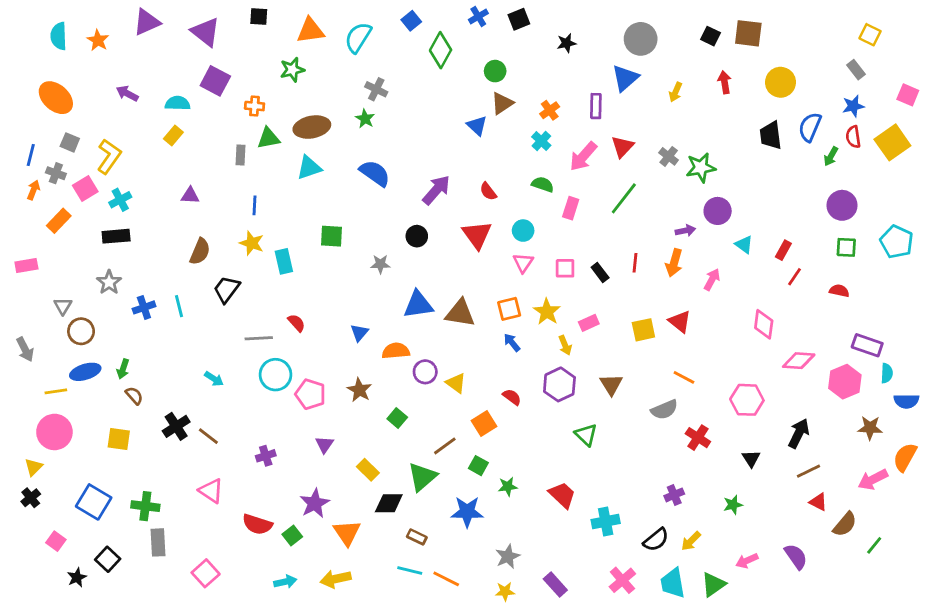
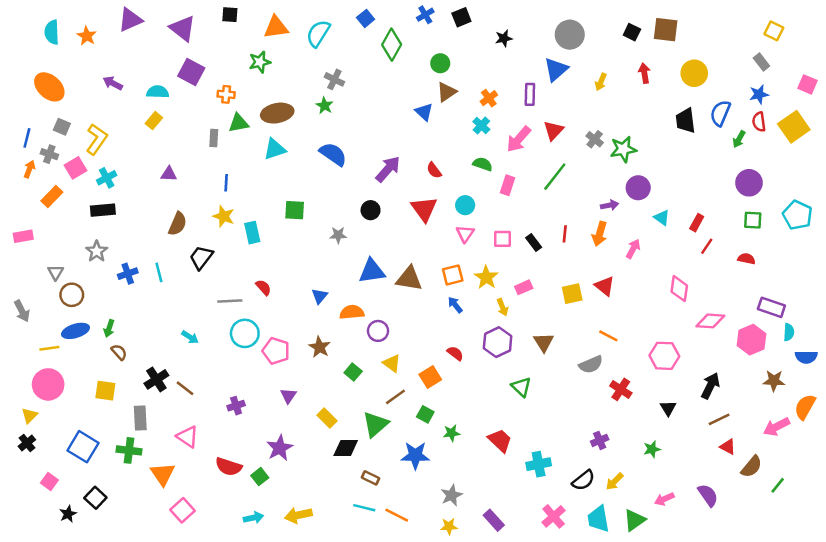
yellow triangle: (456, 383) -> (392, 363), moved
orange triangle: (347, 533) -> (163, 474), moved
gray rectangle: (158, 542) -> (140, 418), moved

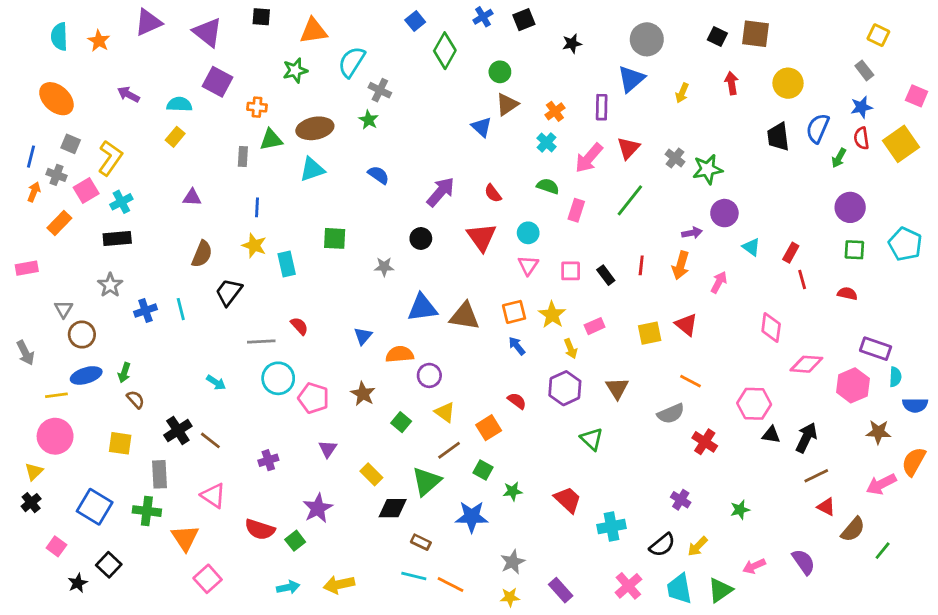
cyan semicircle: (318, 33) -> (352, 62), moved
blue semicircle: (333, 154) -> (378, 175), size x0.7
red line: (707, 246) -> (802, 279), turned -49
black triangle: (668, 408) -> (771, 435), moved, turned -49
purple cross: (600, 440) -> (681, 500), turned -35

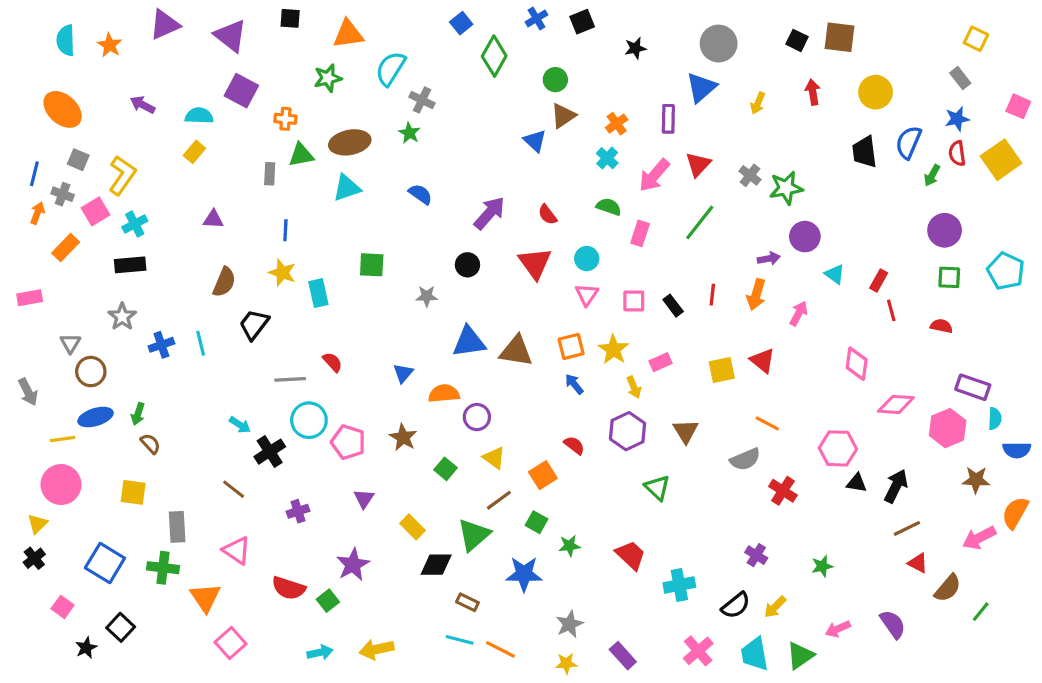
black cross: (178, 431) -> (270, 452), moved

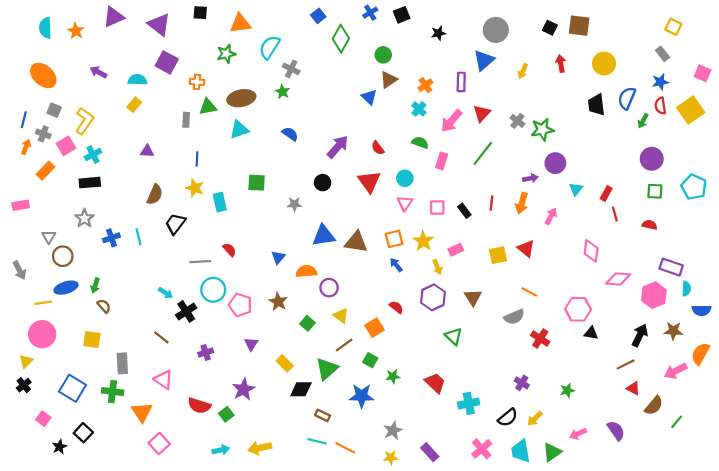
cyan triangle: (835, 274) -> (576, 189), turned 32
black arrow: (896, 486) -> (640, 335), moved

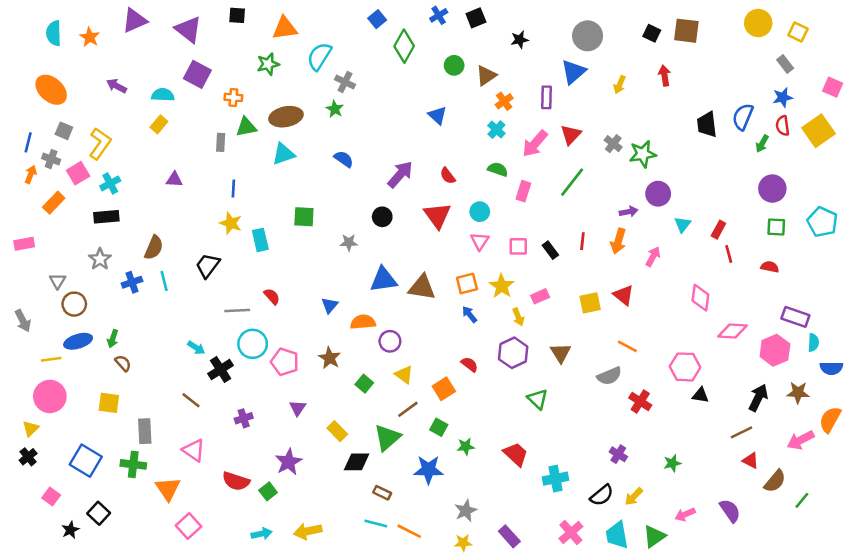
yellow circle: (604, 64) -> (758, 23), moved
brown triangle: (389, 80) -> (486, 76), moved
brown semicircle: (155, 195) -> (154, 248), moved

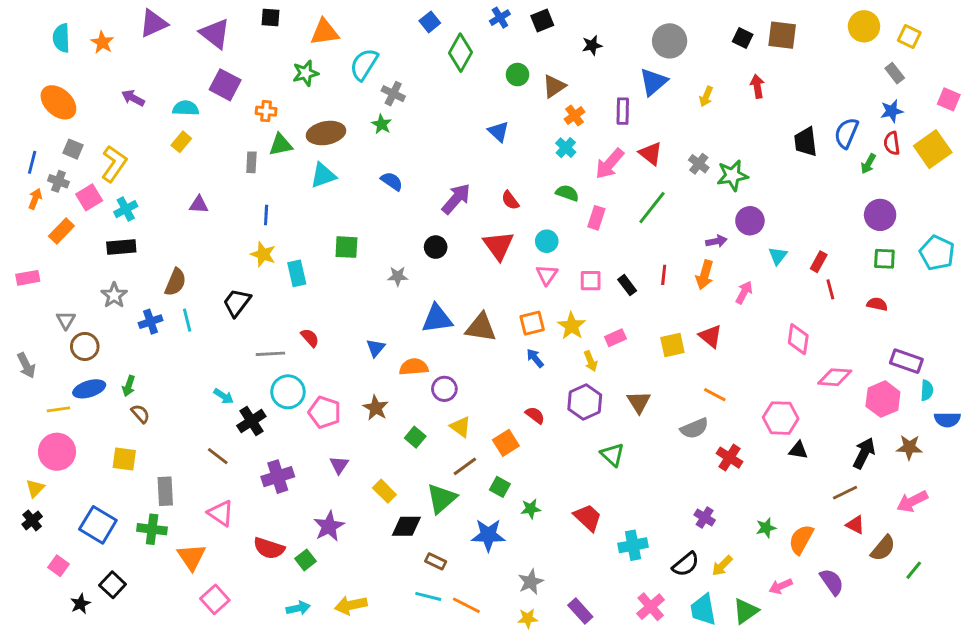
red triangle: (571, 135) -> (651, 153), turned -35
purple cross: (244, 418) -> (278, 477), size x1.5
orange semicircle: (830, 420) -> (801, 539), moved

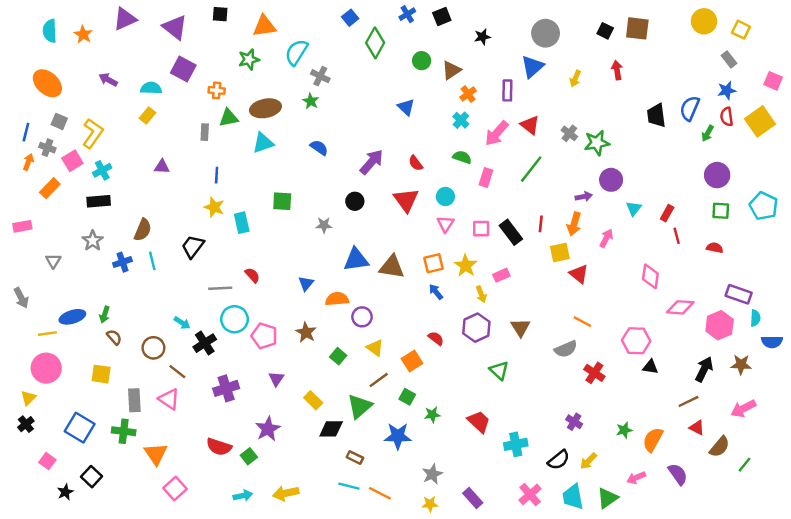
black rectangle: (627, 285) -> (511, 232), size x1.5
yellow square: (672, 345) -> (560, 253), moved
brown circle: (85, 346) -> (153, 348), moved
pink triangle: (221, 513) -> (169, 399), moved

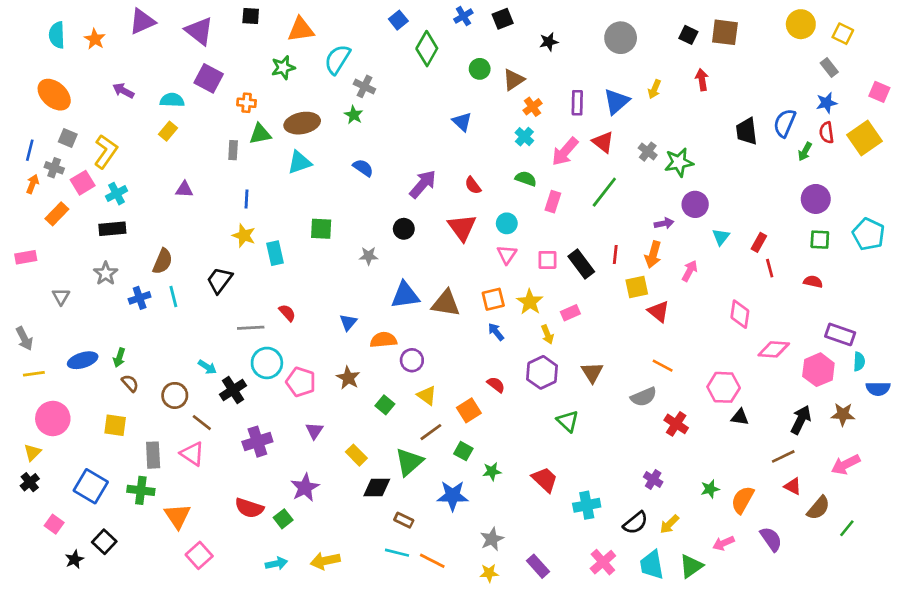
blue triangle: (532, 67) -> (617, 101), moved
yellow line: (47, 334) -> (34, 374), moved

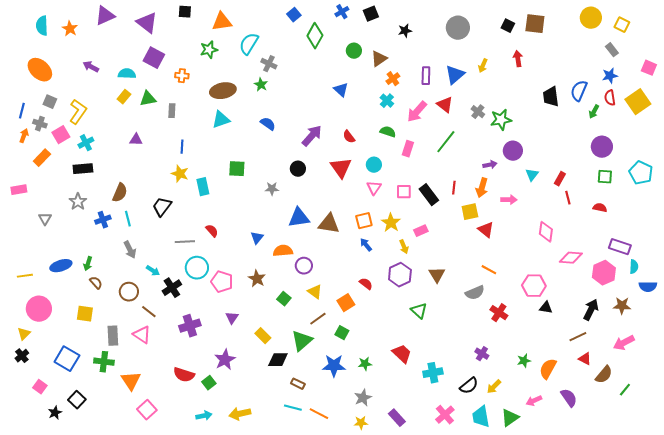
green triangle: (260, 134) -> (148, 99), moved
pink arrow: (690, 271) -> (509, 200), turned 63
gray arrow: (24, 339) -> (130, 250), moved
green star: (492, 471) -> (365, 364), moved

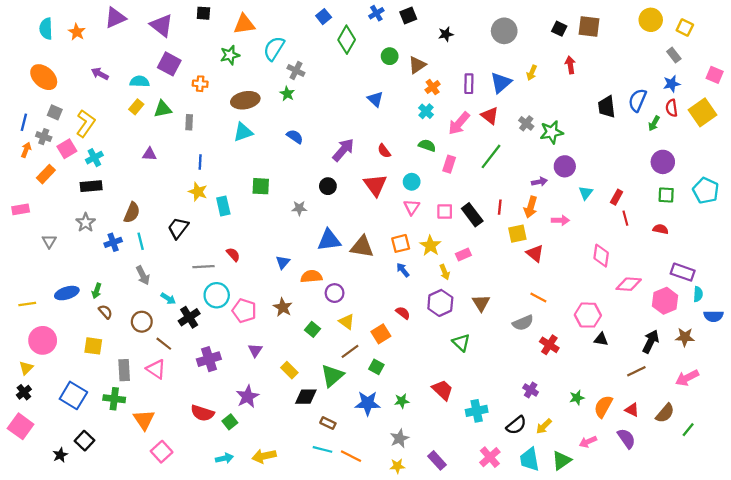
red triangle: (585, 359) -> (632, 410), moved
pink square: (40, 387) -> (21, 426), moved, size x1.6

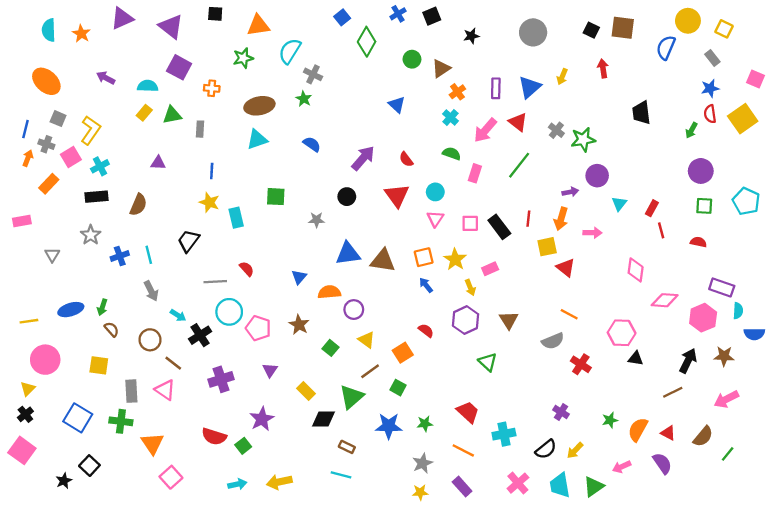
blue semicircle: (637, 100) -> (666, 48), moved
brown semicircle: (132, 213) -> (138, 205), moved
orange line: (351, 456) -> (463, 450), moved

